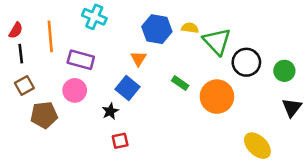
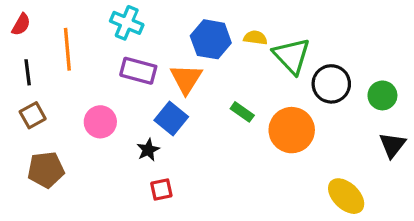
red semicircle: (16, 30) -> (21, 24), moved
orange triangle: (138, 59) -> (186, 79), size x1.5
purple rectangle: (81, 60) -> (138, 71), moved
brown pentagon: (44, 115) -> (46, 170), moved

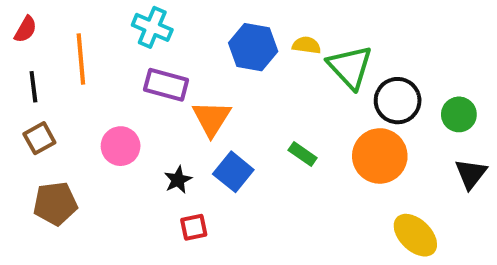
orange triangle: (186, 79) -> (212, 118), moved
green rectangle: (242, 112) -> (303, 154), moved
blue square: (171, 119) -> (233, 172), moved
orange circle: (292, 130) -> (380, 156), moved

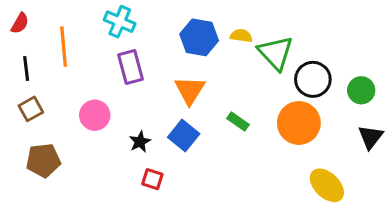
purple rectangle: (166, 85) -> (131, 67), turned 60
orange triangle: (212, 118) -> (190, 90), moved
red square: (194, 227) -> (152, 179), turned 30

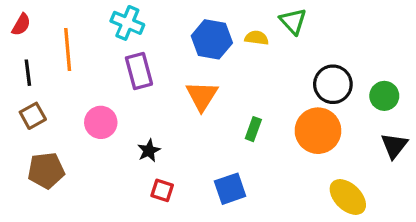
green triangle: (275, 53) -> (293, 21), moved, size x0.7
green rectangle: (238, 121) -> (253, 129), turned 75
blue square: (184, 135) -> (230, 189), moved, turned 32

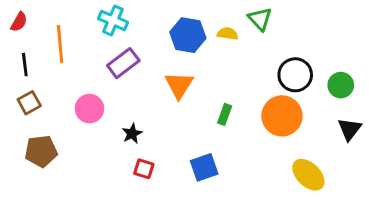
purple rectangle: (139, 71) -> (123, 63), turned 68

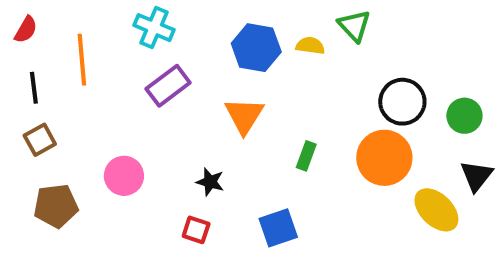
pink circle: (89, 109) -> (124, 176), moved
black star: (132, 134) -> (210, 182), moved, turned -30
yellow ellipse: (308, 175) -> (436, 210), moved

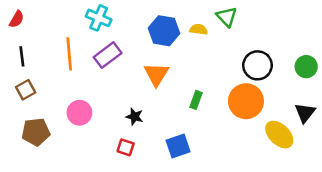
orange line: (82, 60) -> (69, 54), moved
green circle: (464, 116) -> (306, 67), moved

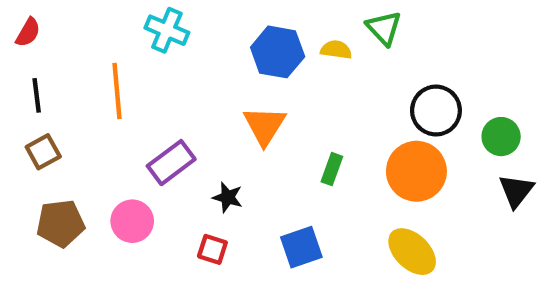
purple rectangle: (108, 55) -> (171, 163), moved
green circle: (306, 67) -> (501, 137), moved
pink circle: (79, 113) -> (132, 221), moved
yellow ellipse: (279, 135) -> (412, 252), moved

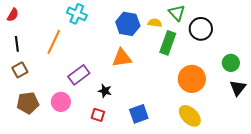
orange line: (117, 91) -> (54, 42), turned 30
black circle: (436, 110) -> (201, 29), moved
orange triangle: (265, 126) -> (122, 58), turned 50
green rectangle: (332, 169) -> (168, 43), moved, size x1.6

